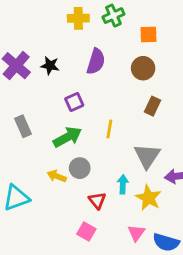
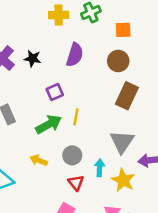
brown rectangle: (153, 106) -> (127, 96), size x1.5
yellow line: (109, 129) -> (76, 117), moved
gray circle: (80, 168) -> (72, 155), moved

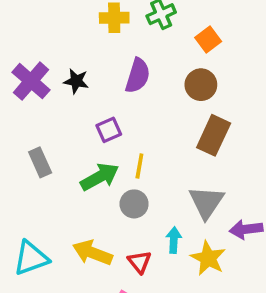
orange square: (123, 30) -> (208, 39), turned -35
gray circle: (72, 155) -> (134, 204), moved
yellow arrow: (39, 160) -> (92, 253), moved, size x1.5

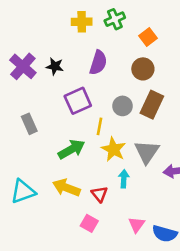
purple square: (109, 130) -> (78, 101), size x1.5
green arrow: (100, 177) -> (71, 149), moved
gray circle: (134, 204) -> (122, 106), moved
yellow star: (208, 258) -> (114, 149), moved

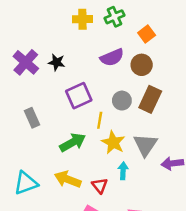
purple semicircle: (98, 63) -> (112, 57), moved, turned 50

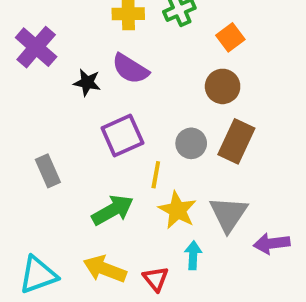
purple semicircle: (112, 57) -> (130, 69), moved, turned 55
purple cross: (26, 62) -> (36, 47), moved

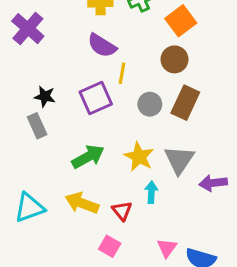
orange square: (230, 37) -> (181, 21), size x1.4
black star: (87, 83) -> (45, 96), moved
yellow line: (156, 175) -> (122, 73), moved

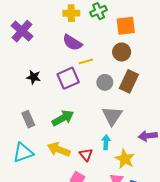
orange square: (181, 21) -> (126, 26), turned 30
yellow line: (122, 73) -> (86, 61), turned 64
gray rectangle: (37, 126) -> (28, 119), moved
yellow star: (139, 157) -> (125, 159), moved
gray triangle: (179, 160) -> (112, 116), moved

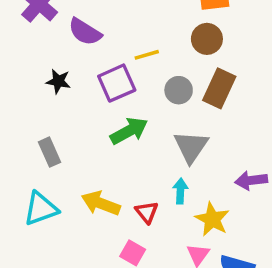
purple semicircle: (72, 43) -> (85, 32), moved
green arrow: (63, 118) -> (129, 131), moved

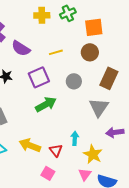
yellow line: (147, 55) -> (56, 52), moved
brown rectangle: (219, 88) -> (109, 78), moved
gray triangle: (191, 147) -> (99, 107), moved

